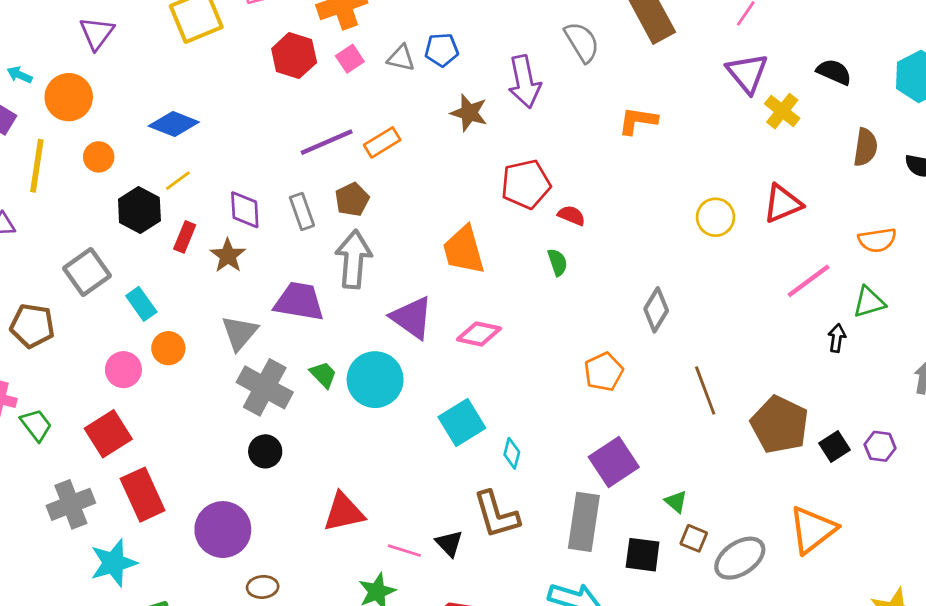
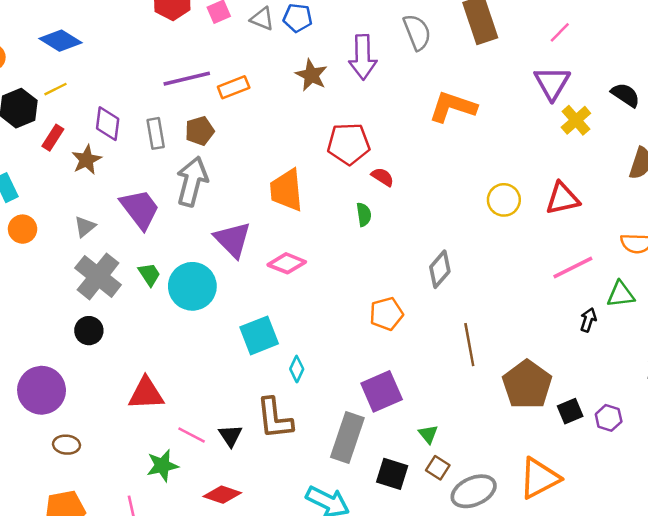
orange L-shape: (638, 121) -> (453, 107), size x1.4
purple trapezoid: (299, 301) -> (140, 209), turned 33
gray triangle: (240, 333) -> (85, 227), size x0.7

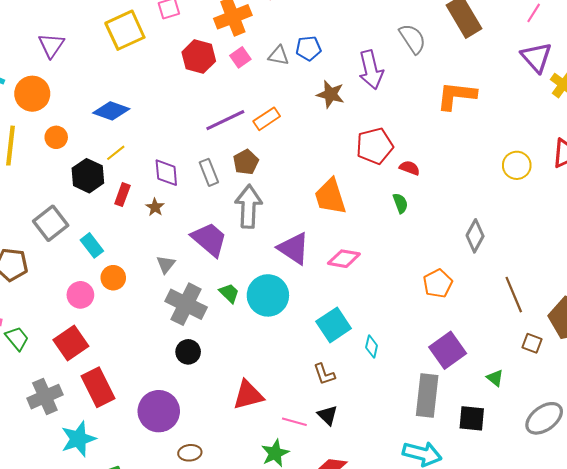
brown star: (86, 160) -> (155, 207), size x0.7
brown L-shape: (275, 418) -> (324, 374), moved, size x0.6
brown square: (438, 468) -> (532, 343), moved

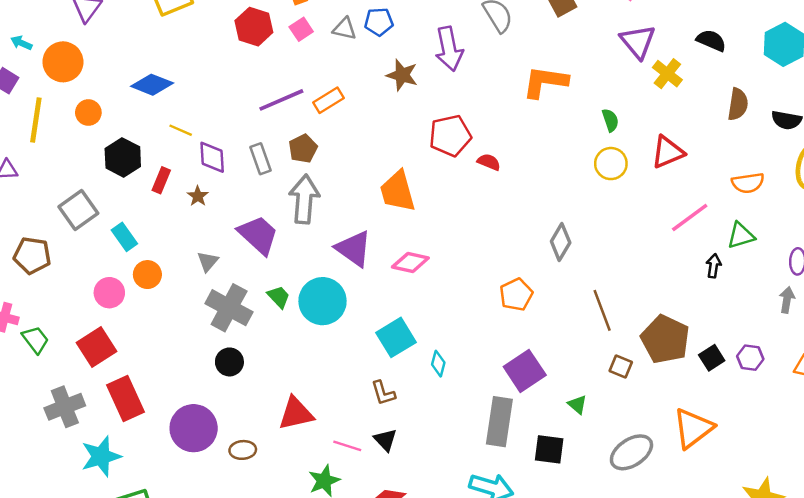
yellow line: (116, 153) -> (181, 130), moved, turned 60
green semicircle: (400, 203) -> (610, 120), moved
brown ellipse: (190, 453) -> (243, 450), moved

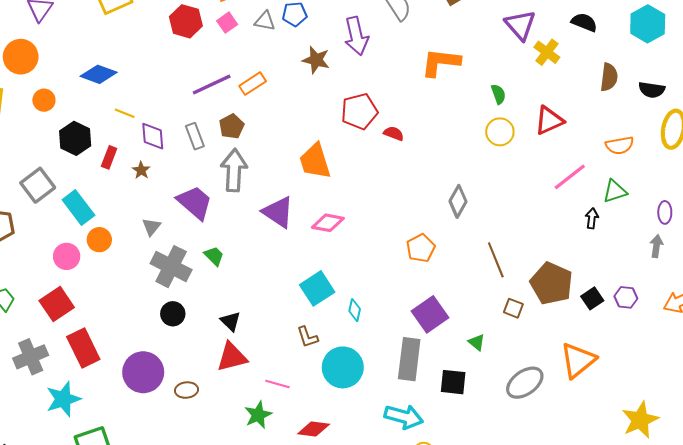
cyan rectangle: (124, 237) -> (78, 208), size x1.4
cyan circle: (322, 301) -> (343, 367), moved
black triangle: (385, 440) -> (231, 321), moved

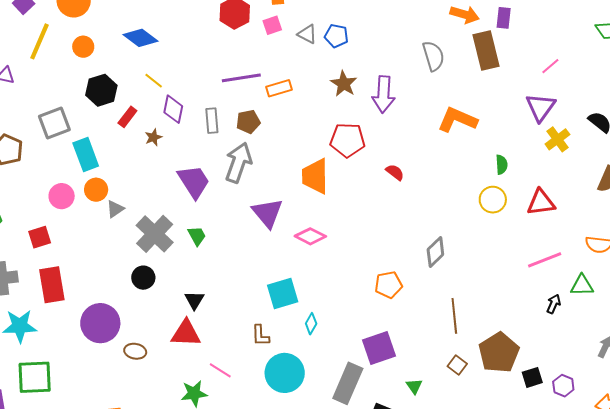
purple arrow: (356, 36) -> (383, 94), moved
red pentagon: (359, 111) -> (348, 140), moved
gray triangle: (151, 227) -> (115, 209), moved
red square: (57, 304) -> (40, 237), size x0.7

